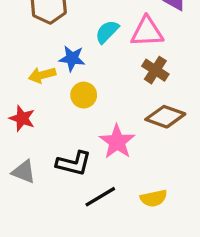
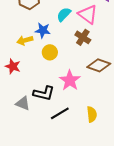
pink triangle: (147, 32) -> (88, 14), turned 40
brown cross: (155, 70) -> (83, 37), moved
gray triangle: (24, 172) -> (23, 103), moved
yellow semicircle: (154, 198) -> (92, 114), turned -84

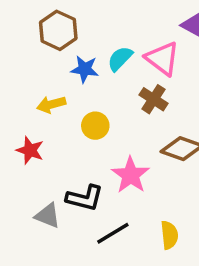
blue star: (43, 30) -> (85, 69), moved

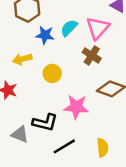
pink triangle: (162, 59) -> (98, 28), turned 35
pink star: (131, 175) -> (76, 107), turned -30

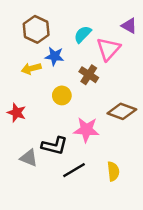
cyan semicircle: (69, 28) -> (83, 34), moved
brown cross: (92, 55) -> (89, 75), moved
yellow arrow: (22, 59) -> (31, 69), moved

